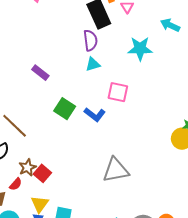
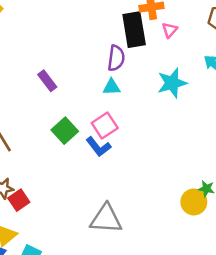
cyan star: (140, 49) -> (172, 83), turned -30
pink square: (118, 92) -> (105, 125), moved, turned 30

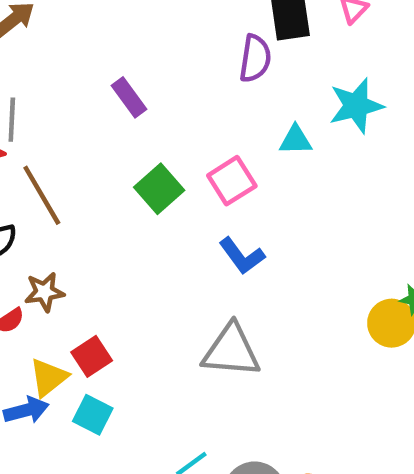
cyan triangle: (112, 87) -> (296, 140), moved
blue L-shape: (98, 147) -> (242, 256), moved
red square: (19, 200) -> (92, 356), moved

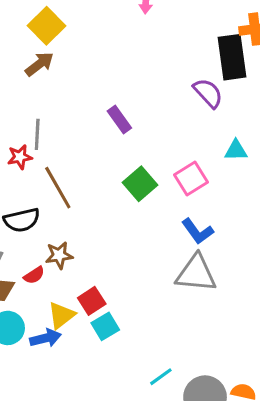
purple semicircle: (255, 58) -> (208, 93), turned -52
gray triangle: (231, 351) -> (196, 273), moved
cyan square: (93, 415) -> (105, 326), moved, turned 32

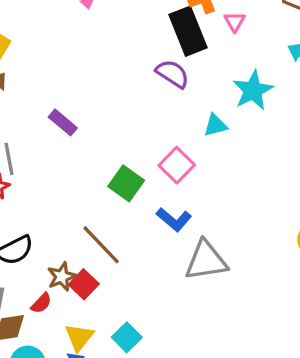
purple rectangle: (119, 119) -> (63, 122), moved
brown line: (58, 188) -> (101, 245), moved
blue L-shape: (198, 231) -> (174, 220), moved
red square: (92, 301) -> (84, 284), moved

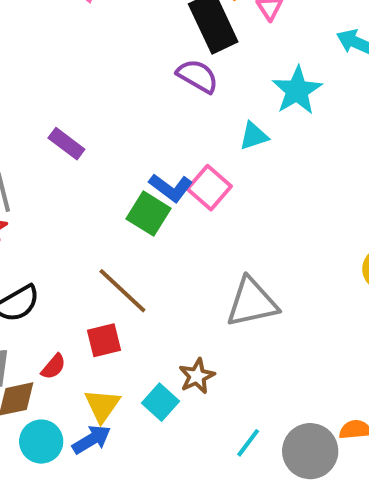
blue L-shape: (174, 220) -> (171, 188), moved
brown star: (62, 277) -> (197, 376), moved
red square: (84, 284) -> (104, 340), turned 36

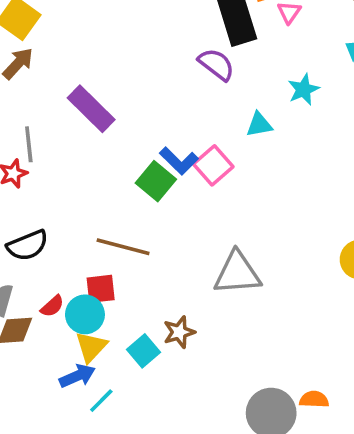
cyan star: (297, 90) -> (303, 89), size x0.7
purple rectangle: (66, 144) -> (91, 109), size x1.5
brown line: (122, 291) -> (123, 247), turned -36
cyan circle: (41, 442) -> (85, 314), moved
cyan line: (248, 443) -> (101, 401), moved

